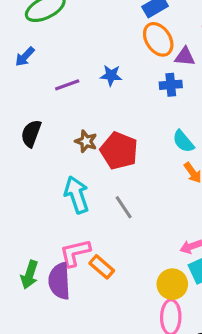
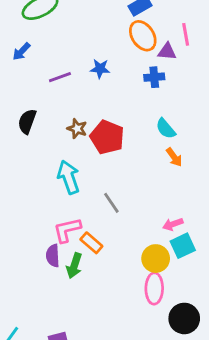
gray line: (124, 207) -> (111, 203), moved
green arrow: (30, 275) -> (74, 266), moved
purple semicircle: (59, 281) -> (53, 256), size x0.7

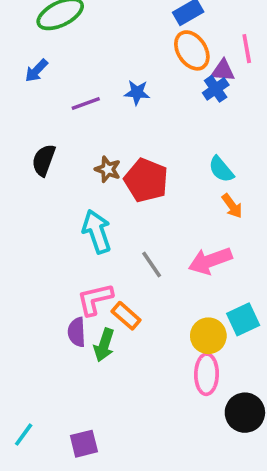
blue cross: (154, 77) -> (216, 89), moved, turned -30
pink arrow: (173, 224) -> (210, 261), moved, size x1.6

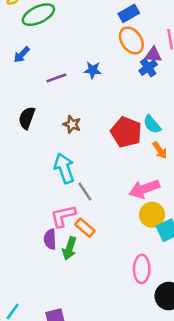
red pentagon: (146, 180) -> (126, 132), moved
gray line: (152, 264) -> (85, 191), moved
yellow circle: (208, 336) -> (152, 215), moved

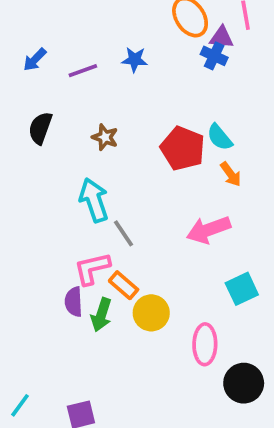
blue arrow: (22, 55) -> (35, 60), moved
blue cross: (148, 68) -> (214, 56), turned -30
yellow circle: (152, 215) -> (151, 313), moved

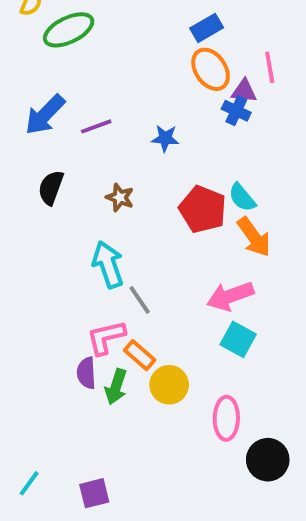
blue arrow: (35, 60) -> (45, 115), size x1.6
blue star: (135, 60) -> (165, 138), moved
orange arrow: (231, 174) -> (254, 237), size x1.5
cyan square: (242, 289) -> (238, 339), moved, turned -36

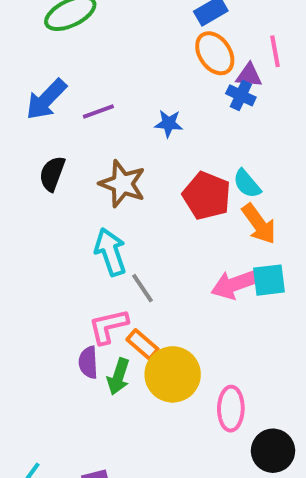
brown star: (120, 197) -> (122, 184), size x1.6
cyan square: (238, 339) -> (269, 280), moved, turned -36
yellow circle: (169, 385) -> (173, 374), size x1.4

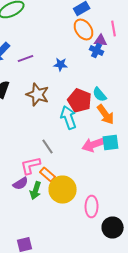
cyan arrow: (110, 252) -> (69, 118), moved
purple semicircle: (88, 362) -> (21, 184), turned -119

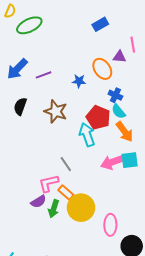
orange ellipse: (84, 30) -> (102, 69), moved
blue cross: (97, 50) -> (115, 95), moved

